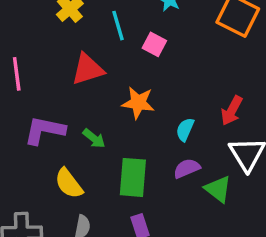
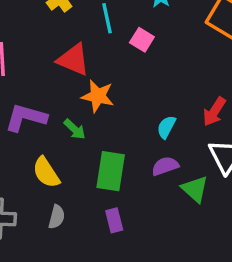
red triangle: (88, 69) -> (73, 60), turned 36
orange star: (138, 103) -> (98, 96), moved

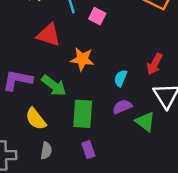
orange star: (98, 96) -> (82, 59), moved
green arrow: (75, 129) -> (54, 86), size x1.5

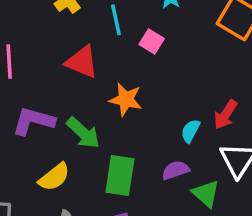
cyan semicircle: (121, 78) -> (190, 131), moved
yellow semicircle: (36, 119) -> (54, 177), turned -95

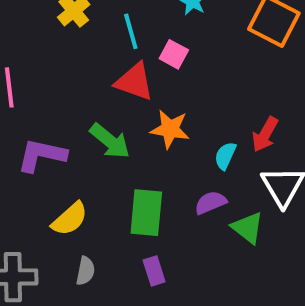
red triangle: (82, 62) -> (134, 82), moved
orange star: (126, 100) -> (170, 129), moved
green arrow: (83, 133) -> (110, 141), moved

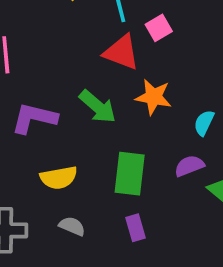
pink square: (174, 54) -> (159, 28), turned 30
yellow semicircle: (70, 219) -> (59, 178), turned 30
gray semicircle: (85, 271) -> (72, 226), turned -80

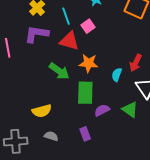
purple L-shape: (34, 118) -> (37, 34), moved
purple semicircle: (189, 166) -> (102, 110), moved
green rectangle: (130, 174) -> (85, 93), moved

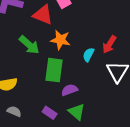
green triangle: (130, 110) -> (77, 112), moved
purple rectangle: (85, 134) -> (50, 113), turned -40

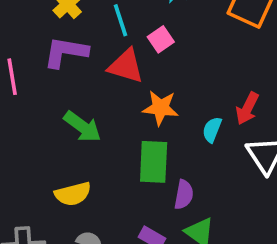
green arrow: (29, 45) -> (82, 127), moved
purple semicircle: (69, 90) -> (184, 195), turned 126

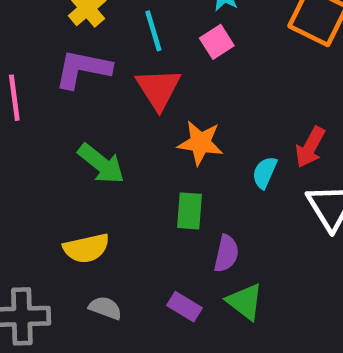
pink square: (161, 39) -> (217, 42), moved
red triangle: (126, 66) -> (158, 89), turned 39
green rectangle: (154, 162) -> (189, 211), size x0.7

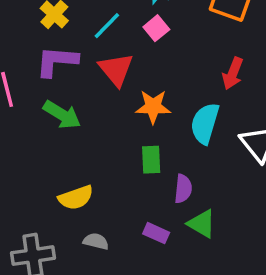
cyan line: (153, 31) -> (107, 26), turned 68
red arrow: (310, 147) -> (233, 73), moved
green arrow: (101, 164) -> (62, 115), moved
cyan semicircle: (265, 173) -> (205, 123), size x1.6

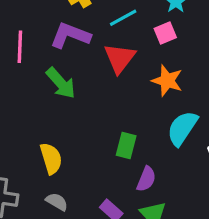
orange star: (153, 107) -> (167, 81), moved
yellow semicircle: (76, 198) -> (51, 159), turned -104

